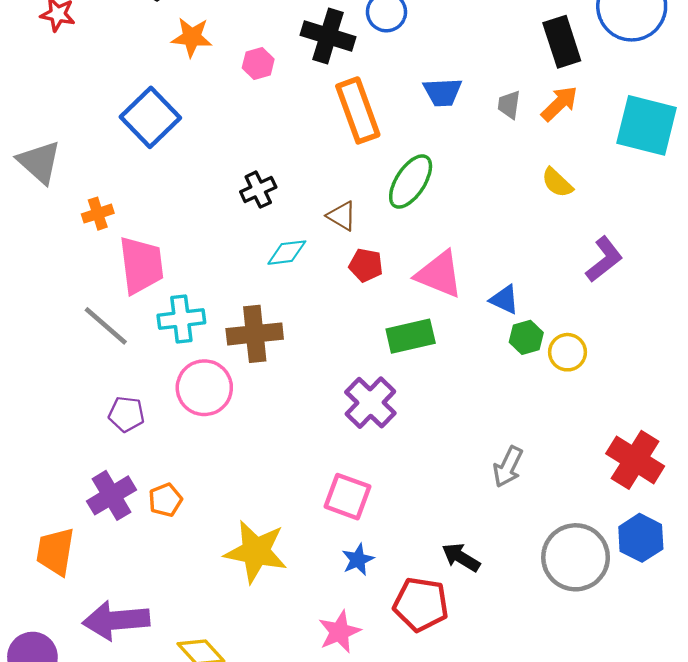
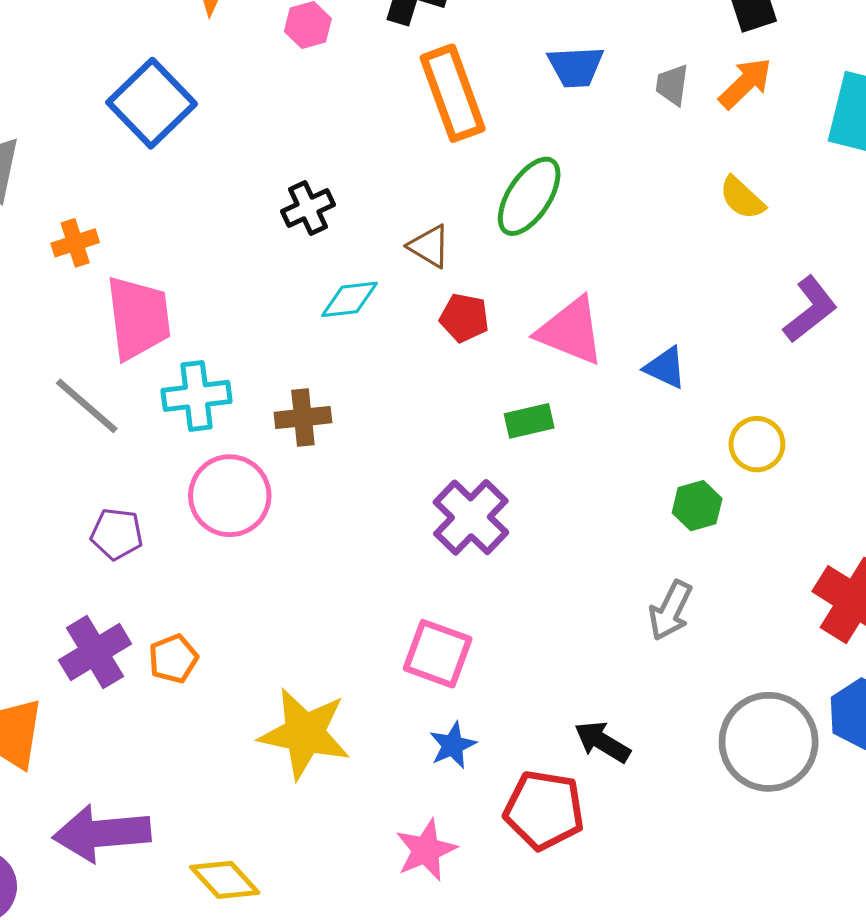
brown cross: (255, 334) -> (303, 418), size x0.7
green rectangle: (411, 336) -> (529, 421), size x0.7
green hexagon: (526, 337) -> (697, 506), moved

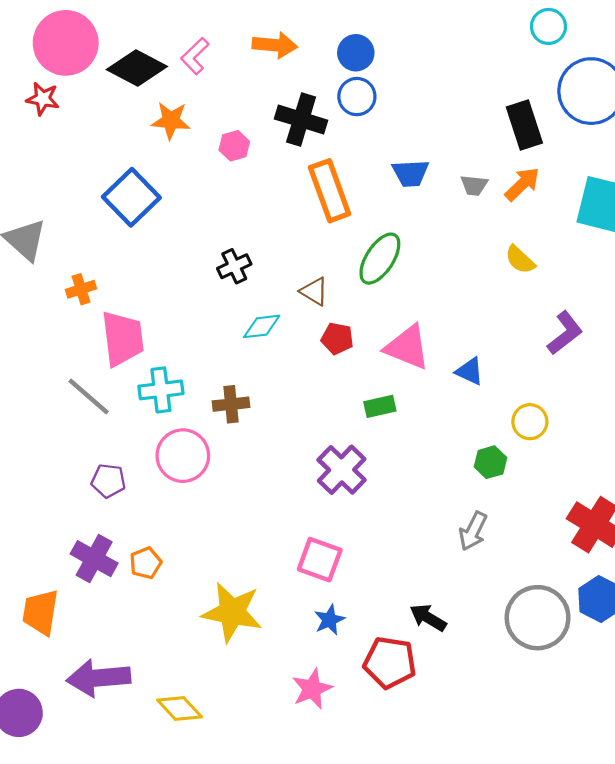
gray trapezoid: (672, 85) -> (474, 185), turned -92
purple cross: (95, 652) -> (94, 559), turned -30

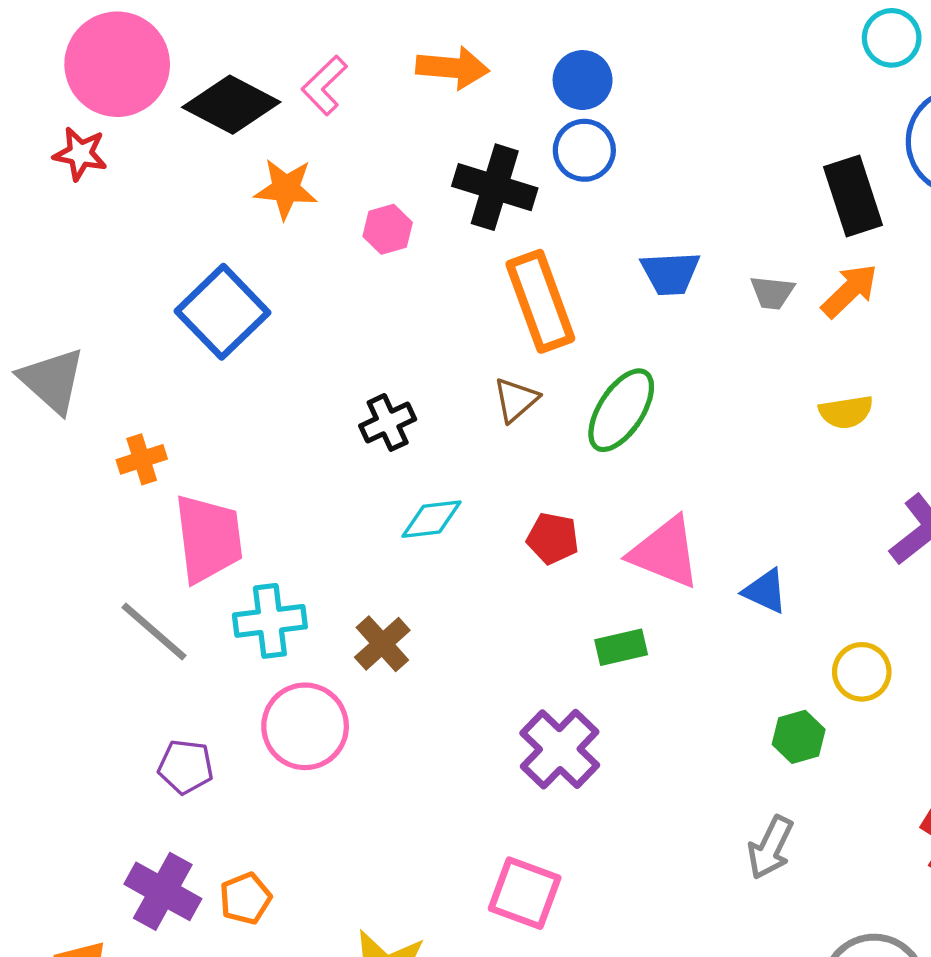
yellow semicircle: (520, 260) -> (846, 412), turned -52
brown triangle: (314, 291) -> (516, 400), moved, turned 48
brown cross: (231, 404) -> (382, 644), turned -36

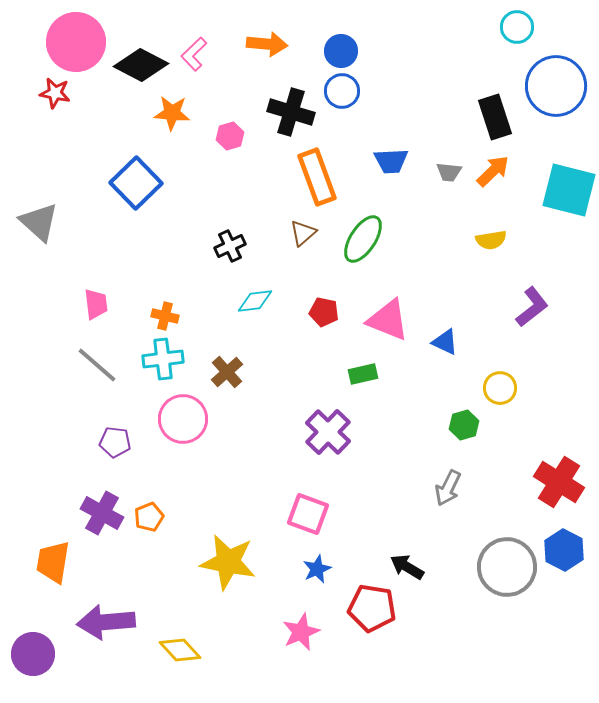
orange cross: (142, 459) -> (165, 316), moved, turned 32
pink trapezoid: (208, 538) -> (96, 304), moved, size x0.6

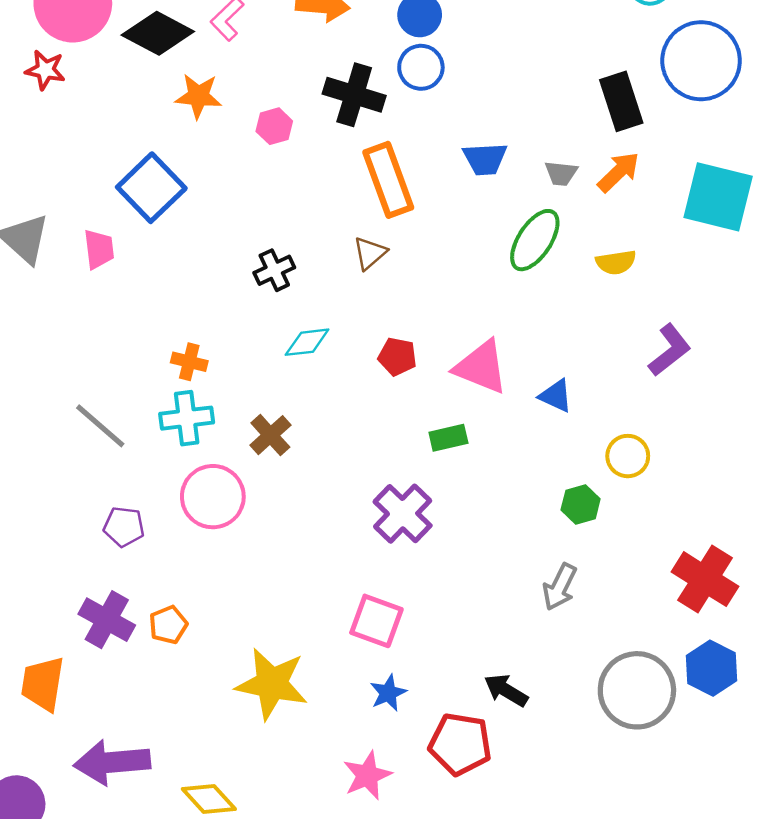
green ellipse: (363, 239) -> (535, 240), moved
pink trapezoid: (96, 304) -> (99, 249), moved

